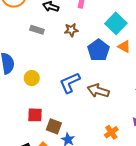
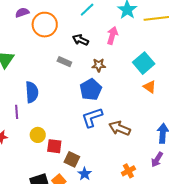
blue pentagon: (98, 50) -> (91, 89), moved
yellow circle: (32, 78) -> (38, 135), moved

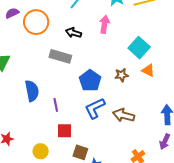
gray rectangle: (64, 62) -> (60, 56), size x1.5
brown star: (99, 65) -> (122, 75), moved
purple line: (17, 112) -> (56, 105), moved
yellow circle: (38, 135) -> (41, 151), moved
red square: (54, 146) -> (64, 131), moved

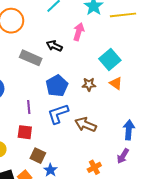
black arrow: (73, 33) -> (54, 46), moved
purple line: (56, 105) -> (29, 107), moved

